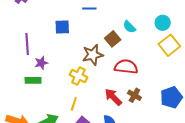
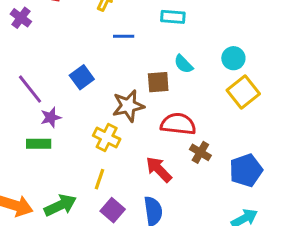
blue square: (62, 27) -> (82, 77), moved, turned -35
brown square: (113, 39) -> (158, 82), turned 35
purple line: (27, 44) -> (30, 89), turned -35
brown cross: (134, 95) -> (200, 152), moved

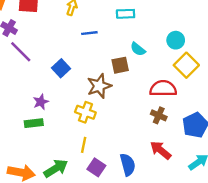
purple line: (30, 89) -> (21, 52), moved
red semicircle: (178, 124) -> (163, 88), moved
red arrow: (159, 169) -> (161, 150), moved

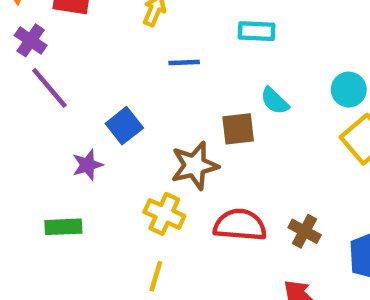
red semicircle: (163, 88) -> (240, 225), moved
purple star: (41, 102) -> (87, 165), moved

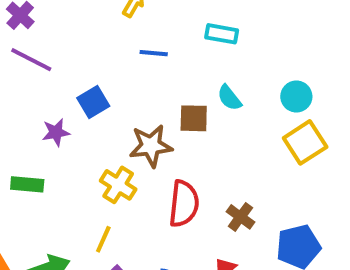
purple line: (49, 88) -> (31, 60), turned -30
red semicircle: (240, 225) -> (184, 204), turned 84

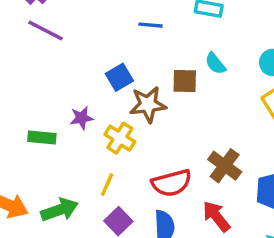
blue square: (93, 102) -> (119, 77), moved
purple star: (56, 132) -> (81, 118), moved
red semicircle: (184, 204) -> (171, 183), moved, turned 69
brown cross: (240, 217) -> (225, 166), size x1.4

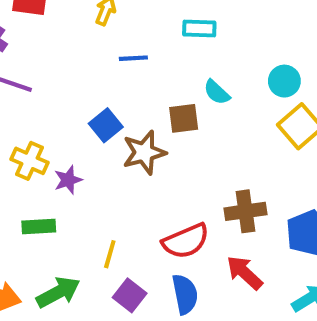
green rectangle: (42, 137) -> (39, 226), moved
yellow cross: (120, 138) -> (30, 161), moved
brown cross: (225, 166) -> (246, 211), turned -36

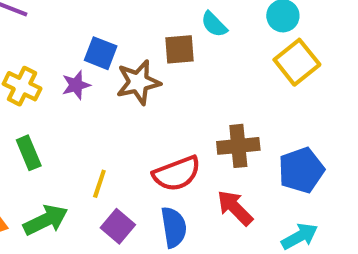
blue square: (106, 125) -> (101, 53), turned -32
purple star: (68, 180) -> (76, 85), moved
green rectangle: (39, 226) -> (29, 153), turned 68

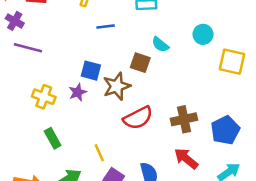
brown square: (180, 49) -> (140, 63), turned 30
yellow square: (297, 62) -> (232, 62), moved, turned -32
red semicircle: (177, 174) -> (138, 118), moved
yellow line: (99, 184) -> (99, 153), turned -36

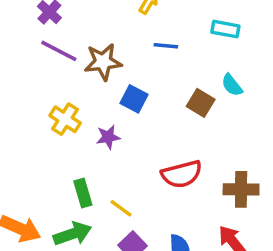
brown star: (117, 86) -> (103, 62), moved
purple star: (78, 92) -> (108, 137), moved
green rectangle: (53, 138) -> (83, 193), moved
yellow line: (99, 153) -> (121, 208), turned -42

